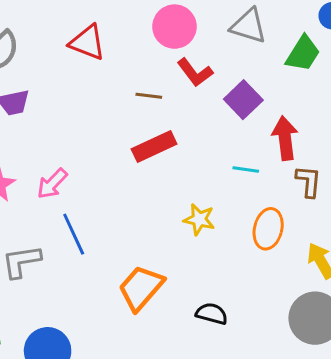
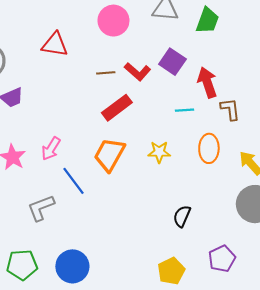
red L-shape: (195, 72) -> (138, 72), moved
orange trapezoid: (141, 288) -> (109, 155), moved
black semicircle: (212, 314) -> (182, 216), turned -70

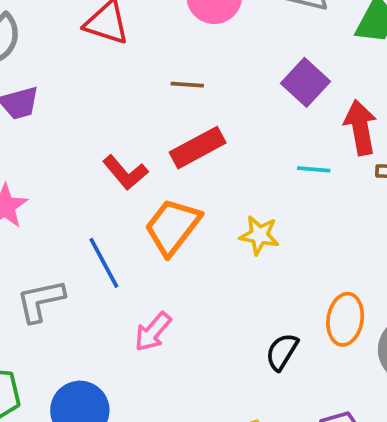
red L-shape: (138, 72) -> (125, 173), moved
orange ellipse: (209, 148) -> (345, 319), moved
pink arrow: (51, 149) -> (153, 332), moved

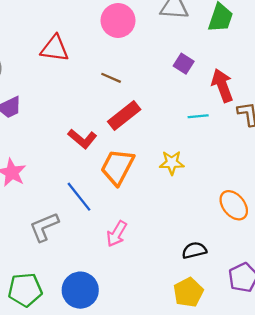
purple square: (306, 82) -> (184, 64), size x0.7
brown line: (187, 85) -> (111, 78), turned 30
orange ellipse: (345, 319) -> (234, 205), turned -40
black semicircle: (282, 352) -> (194, 250), moved, turned 55

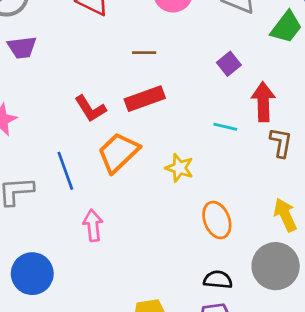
brown line: (111, 78) -> (144, 53), turned -42
orange ellipse: (234, 205) -> (217, 220), moved
pink arrow: (117, 234) -> (93, 225), turned 124
black semicircle: (194, 250) -> (218, 280), moved

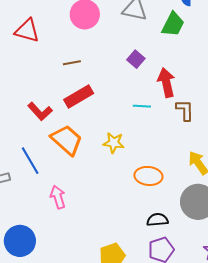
orange trapezoid: (118, 152) -> (67, 140), turned 96
orange ellipse: (217, 220) -> (148, 176), turned -52

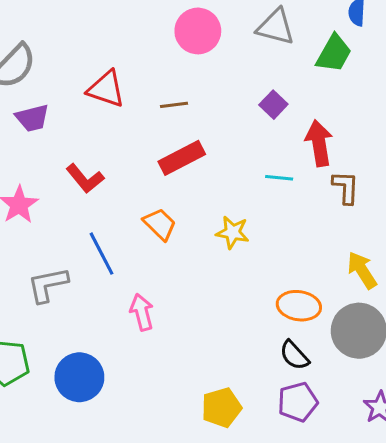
red triangle: (27, 31) -> (106, 89), moved
red L-shape: (40, 111) -> (85, 179), moved
orange trapezoid: (67, 140) -> (160, 224), size x0.7
orange ellipse: (148, 176) -> (299, 306), moved
black semicircle: (157, 220) -> (294, 355), turned -130

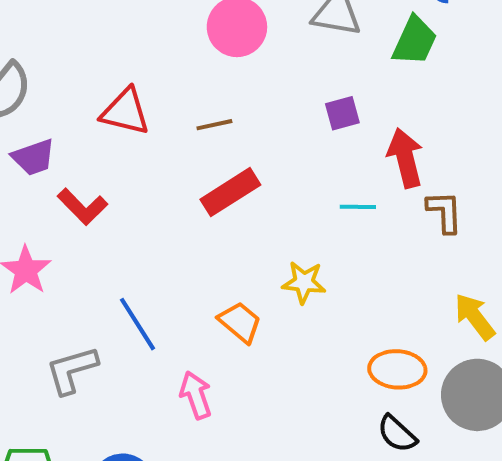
purple square: (273, 105) -> (342, 113), turned 36
red L-shape: (85, 179) -> (83, 207), moved
orange trapezoid: (160, 224) -> (240, 322), moved

